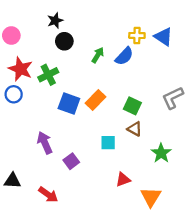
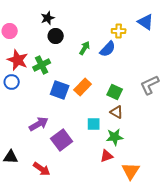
blue triangle: (163, 37) -> (146, 22), moved
purple arrow: (45, 143) -> (39, 124), turned 84
green star: (161, 153) -> (115, 137), moved, turned 30
purple square: (71, 161) -> (62, 140), size x1.5

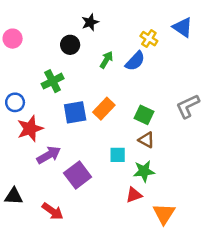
black star: (48, 18) -> (90, 22), moved
yellow cross: (119, 31) -> (149, 39), turned 32
red star: (18, 60) -> (30, 129), moved, turned 30
blue square: (60, 90) -> (75, 112), turned -30

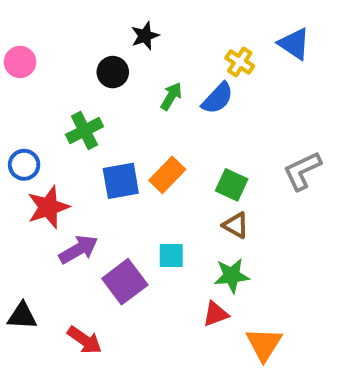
cyan square: (118, 155) -> (171, 255), moved

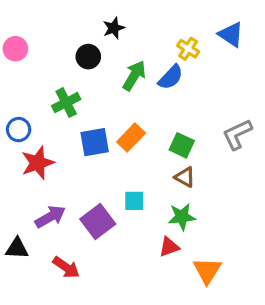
green arrow: (171, 96) -> (134, 76), size x1.4
purple arrow: (78, 249) -> (50, 217), moved

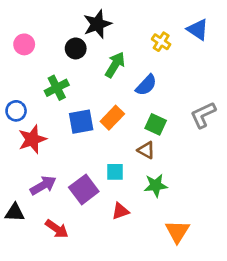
black star: (114, 28) -> (97, 24), size x1.5
pink circle: (15, 49) -> (24, 44), moved
blue semicircle: (171, 77) -> (146, 85), moved
brown triangle: (185, 177) -> (146, 150), moved
red triangle: (169, 247) -> (120, 211), moved

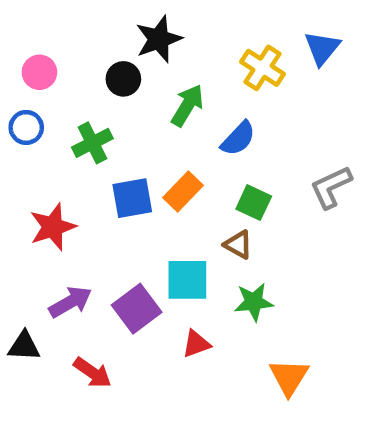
blue triangle: (198, 30) -> (322, 48), turned 35
yellow cross: (161, 42) -> (263, 68), size x1.4
blue circle: (16, 111) -> (26, 127), moved
cyan square: (115, 172) -> (187, 280), size x1.5

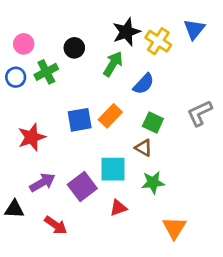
black star: (159, 39) -> (126, 32), moved
green cross: (92, 143) -> (46, 72), moved

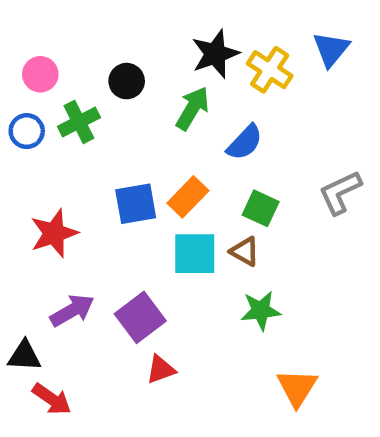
cyan square: (113, 169) -> (195, 254), moved
red triangle: (118, 208) -> (161, 370), moved
red arrow: (56, 225) -> (52, 399), moved

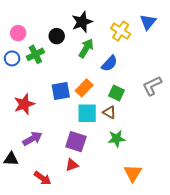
black star: (215, 54) -> (82, 22), moved
purple square: (140, 317) -> (76, 142), moved, turned -35
red arrow: (52, 399) -> (42, 178), moved

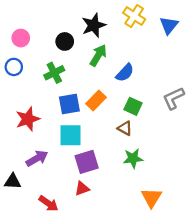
yellow cross: (121, 31) -> (134, 16), moved
green cross: (35, 54) -> (54, 73), moved
cyan square: (87, 113) -> (71, 135), moved
purple square: (76, 142) -> (87, 162), turned -35

